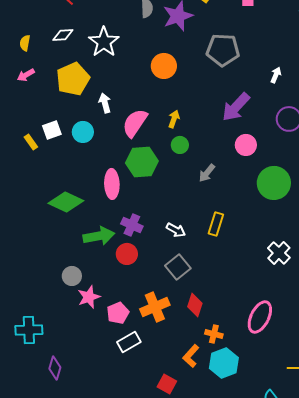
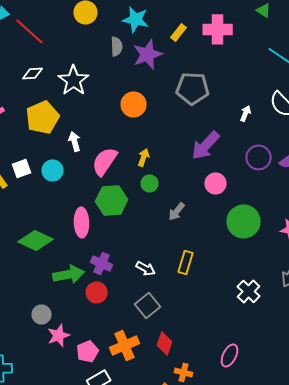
pink ellipse: (260, 317) -> (230, 355), size x0.7

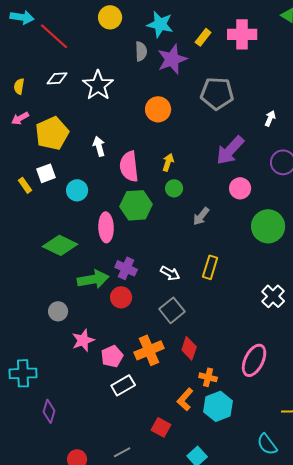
yellow pentagon: (43, 117) -> (52, 133), moved
pink semicircle: (105, 161) -> (129, 166), turned -40
cyan circle: (53, 170) -> (77, 190), moved
gray circle: (42, 314) -> (58, 311), moved
pink ellipse: (230, 355) -> (254, 360), size x1.4

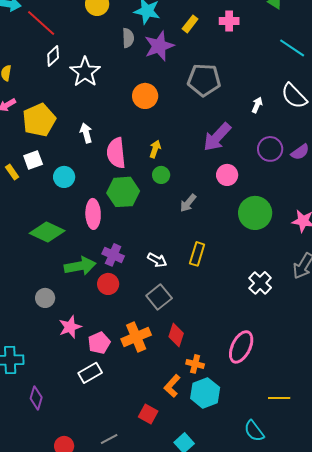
pink cross: (242, 34) -> (229, 21), size x0.7
white diamond: (57, 78) -> (53, 56), moved, turned -40
white rectangle: (123, 385) -> (90, 373), moved

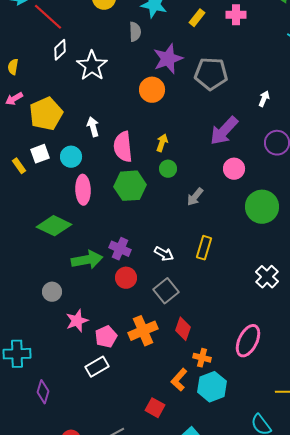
purple star: (159, 46) -> (168, 59), moved
cyan circle: (64, 177) -> (71, 157), moved
pink ellipse: (93, 214) -> (83, 190), moved
red circle: (108, 284) -> (126, 278), moved

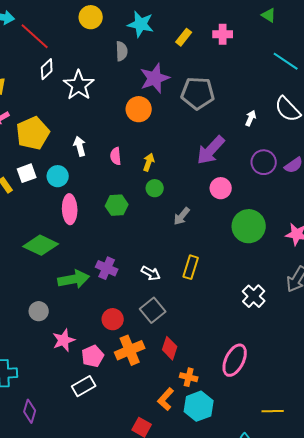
pink semicircle: (123, 147) -> (116, 156), moved, size x0.6
green hexagon: (130, 186) -> (117, 205), size x0.7
red circle: (126, 278) -> (113, 319), moved

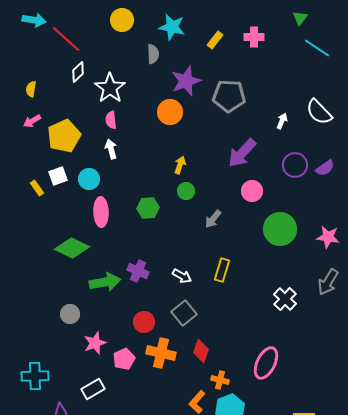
green triangle: (269, 15) -> (300, 18), turned 35
cyan line: (286, 61) -> (317, 48), moved
pink semicircle: (116, 156) -> (111, 120), moved
orange cross: (130, 350) -> (161, 353), turned 36
white rectangle: (84, 386) -> (93, 389), moved

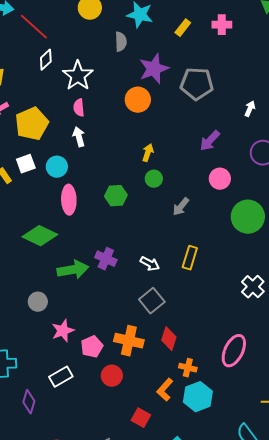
purple arrow: (242, 153) -> (210, 141), size x0.7
red circle: (144, 322) -> (112, 376), moved

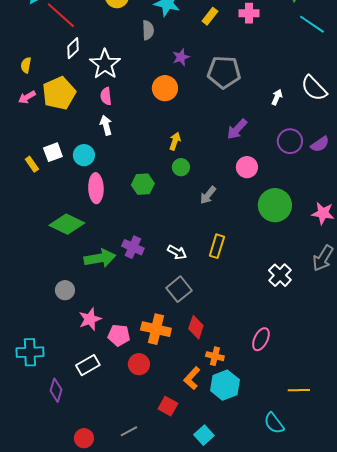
purple star: (154, 69) -> (181, 57), size x0.6
yellow pentagon: (32, 124) -> (59, 93), moved
pink pentagon: (92, 347) -> (119, 335), turned 30
pink ellipse: (234, 351) -> (261, 339), size x0.7

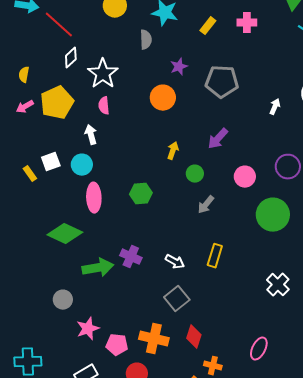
white arrow: (106, 125) -> (91, 135), moved
purple arrow: (237, 129) -> (218, 139), moved
purple circle: (290, 141) -> (288, 167), moved
green circle: (181, 167) -> (195, 174), moved

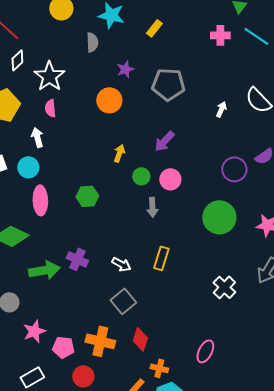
pink cross: (247, 23) -> (220, 35), moved
pink circle: (245, 177) -> (170, 179), moved
gray arrow: (206, 205) -> (152, 207), turned -42

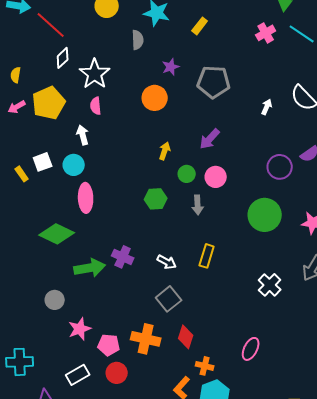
pink cross: (220, 35) -> (266, 33), turned -30
green hexagon: (87, 196) -> (156, 199), moved
red circle: (83, 376) -> (117, 373), moved

